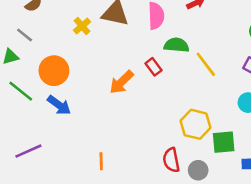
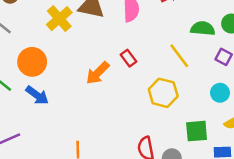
yellow cross: (82, 26) -> (59, 19), size x1.5
green semicircle: (176, 45) -> (203, 28), moved
yellow hexagon: (196, 124) -> (163, 93), moved

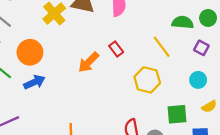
blue arrow: (37, 95) -> (34, 82), turned -60

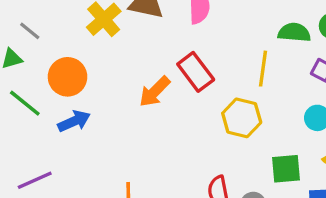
yellow line: (162, 47) -> (263, 69), turned 45
red rectangle: (116, 49) -> (196, 72), size x1.6

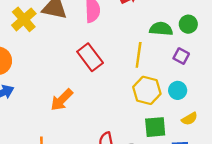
orange arrow: (155, 92) -> (62, 100), moved
yellow hexagon: (242, 118) -> (147, 90), moved

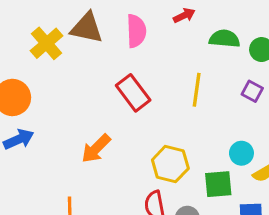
green semicircle: (161, 29) -> (224, 39), moved
yellow hexagon: (147, 90) -> (170, 164), moved
cyan circle: (178, 90) -> (241, 153), moved

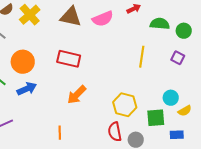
pink semicircle: (136, 31) -> (103, 19), turned 70
yellow cross: (46, 43) -> (30, 15), moved
red rectangle: (133, 93) -> (69, 59), moved, turned -40

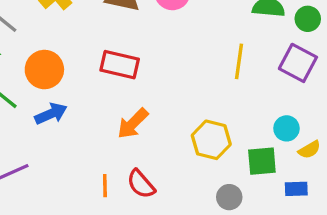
purple square: (178, 58) -> (298, 63), size x1.6
red semicircle: (115, 132) -> (141, 184), moved, turned -30

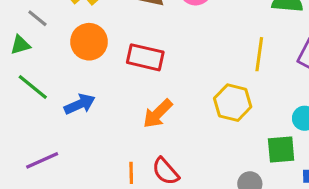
orange circle: (44, 70) -> (89, 42), moved
yellow hexagon: (211, 140) -> (233, 103), moved

